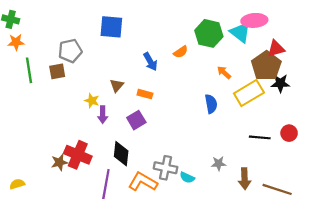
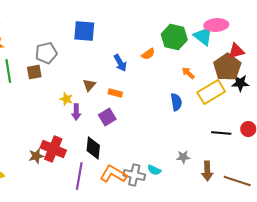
gray cross: (166, 168) -> (134, 175), moved

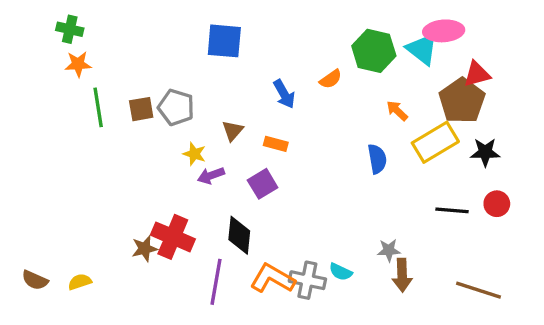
gray pentagon: (46, 53) -> (176, 107), moved, turned 30
black star: (240, 83) -> (485, 152), moved
purple arrow: (76, 112) -> (211, 175), turned 70
brown arrow: (207, 171) -> (402, 275), moved

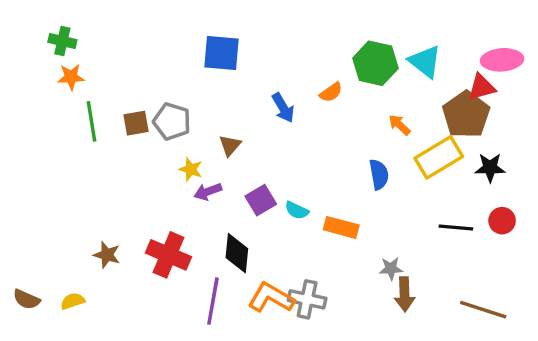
pink ellipse: (444, 31) -> (502, 60), moved
orange rectangle: (276, 144) -> (341, 227), moved, size x1.4
brown star: (145, 249) -> (107, 255), moved, turned 30
cyan semicircle: (341, 272) -> (297, 210), moved

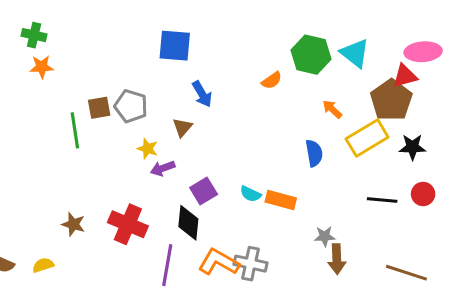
blue arrow: (283, 108) -> (202, 94), moved
green line: (91, 121) -> (75, 130), moved
purple square: (261, 200) -> (204, 191), moved
cyan semicircle: (297, 210) -> (250, 194), moved

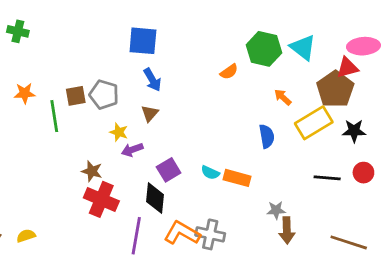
orange star: (42, 67) -> (25, 93), moved
blue arrow: (202, 94) -> (152, 80), moved
brown star: (73, 224) -> (92, 171), moved

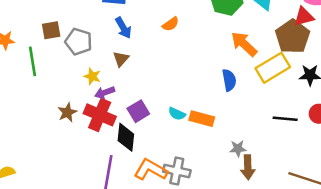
orange semicircle: (229, 72) -> (171, 24), moved
brown square: (76, 96) -> (51, 30), moved
orange arrow: (283, 97) -> (244, 44), size x1.6
brown star: (92, 171) -> (67, 112), turned 30
red cross: (101, 199) -> (100, 115), moved

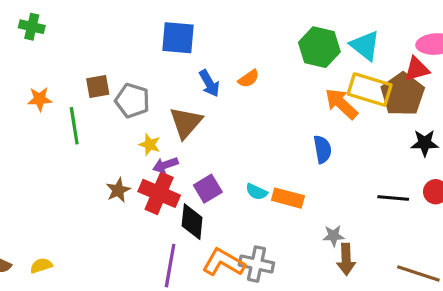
blue arrow: (123, 28) -> (209, 83), moved
brown triangle: (121, 59) -> (186, 123), size x1.6
yellow rectangle: (273, 68) -> (370, 90), moved, turned 48

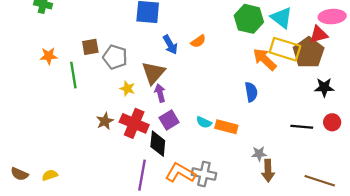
purple arrow: (165, 165) -> (160, 93), moved, turned 96

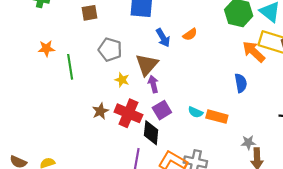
brown square: (90, 47) -> (90, 13), moved

